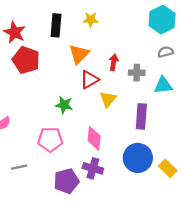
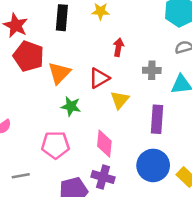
orange triangle: (79, 54) -> (59, 73), moved
red arrow: (114, 62) -> (118, 47), moved

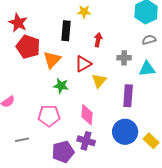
black rectangle: (62, 18) -> (66, 31), moved

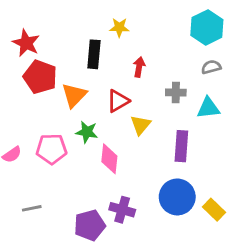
pink diamond: (87, 115) -> (109, 159), moved
pink pentagon: (49, 116) -> (52, 149), moved

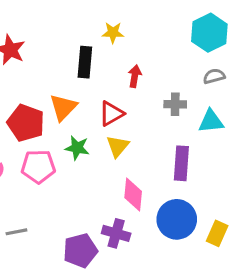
red pentagon: (40, 77) -> (26, 123), moved
yellow triangle: (140, 125) -> (118, 146), moved
pink diamond: (109, 159) -> (133, 194), moved
yellow rectangle: (214, 210) -> (217, 233), turned 70

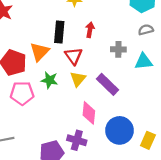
black rectangle: (85, 62) -> (59, 32), moved
red triangle: (111, 114) -> (74, 56), turned -36
purple rectangle: (181, 163) -> (107, 84), moved, turned -50

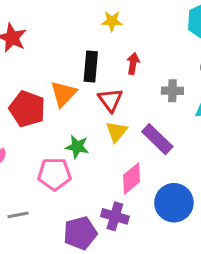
green star: (49, 80) -> (77, 147), moved
pink pentagon: (22, 93) -> (54, 174), moved
pink diamond: (89, 113) -> (132, 179), turned 45

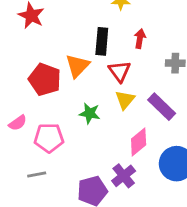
pink pentagon: (54, 174) -> (49, 138), moved
purple cross: (115, 216) -> (124, 176), turned 35

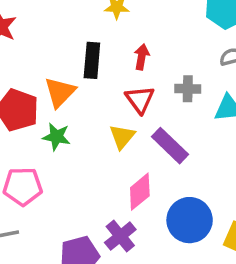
red triangle: (120, 71) -> (140, 99), moved
green star: (90, 113) -> (56, 137), moved

